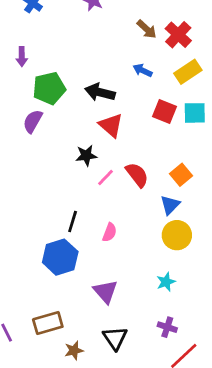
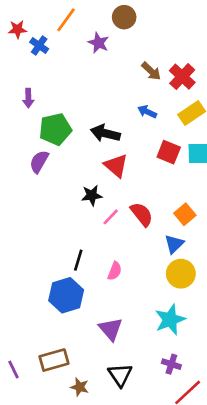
cyan star: (166, 282) -> (170, 320), size x1.6
brown star: (74, 350) -> (80, 387), turned 30

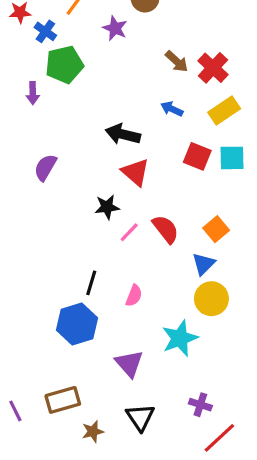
green pentagon: (55, 129) -> (64, 65), moved
cyan star: (170, 320) -> (180, 338), moved
brown star: (80, 387) -> (93, 432), turned -30

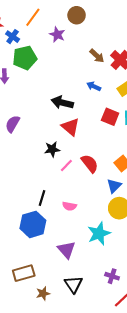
pink semicircle: (134, 296) -> (69, 206), turned 80

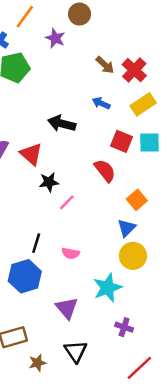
red triangle: (70, 127) -> (31, 154), moved
red semicircle: (90, 163) -> (105, 171), moved
purple cross: (112, 276) -> (124, 327), moved

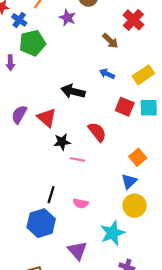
red cross: (134, 70) -> (133, 20), moved
red semicircle: (105, 171) -> (97, 132), moved
pink line: (67, 202) -> (77, 159), turned 56

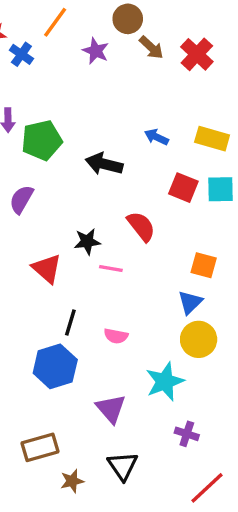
brown arrow: (110, 41) -> (151, 48), moved
green pentagon: (32, 43) -> (42, 140), moved
yellow rectangle: (143, 75) -> (212, 139), turned 50
red triangle: (47, 118) -> (47, 269), moved
orange square: (138, 157) -> (204, 265), turned -35

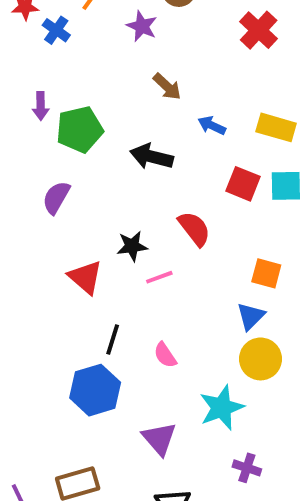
brown arrow: (151, 48) -> (167, 87), moved
pink line: (111, 269) -> (159, 277), turned -30
pink semicircle: (116, 336) -> (165, 355), turned 45

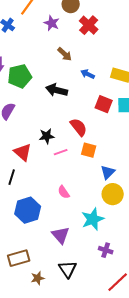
red cross: (259, 30) -> (89, 25), moved
orange square: (266, 273) -> (89, 150), moved
black line: (113, 339) -> (12, 177), moved

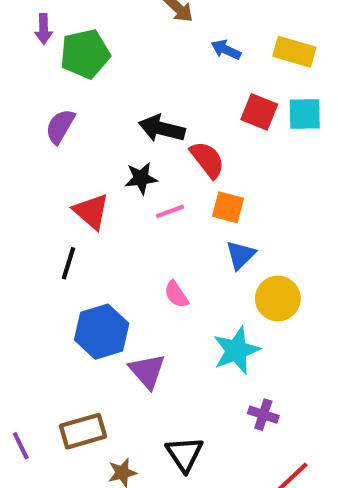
black arrow: (57, 90) -> (162, 128), moved
blue triangle: (108, 172) -> (241, 255), moved
purple triangle: (61, 235) -> (147, 371), moved

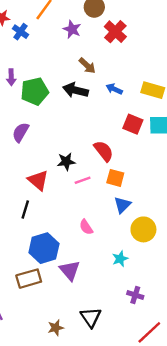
black arrow: (162, 128) -> (76, 90), moved
cyan star: (236, 350) -> (120, 259), size x0.6
brown rectangle: (83, 431) -> (29, 279), moved

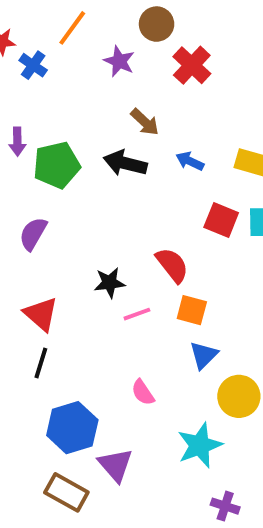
red triangle: (38, 180) -> (41, 314), moved
cyan star: (120, 259) -> (200, 445), size x1.6
brown rectangle: (29, 279) -> (66, 492), moved, turned 45

